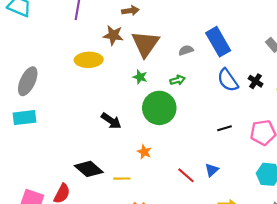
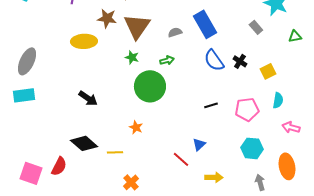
black arrow: (111, 121) -> (88, 98), moved
red line: (186, 175) -> (181, 159), moved

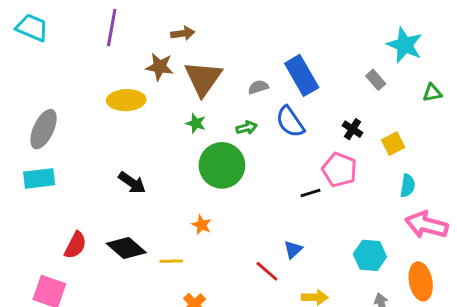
blue semicircle: (214, 60) -> (290, 122), moved
pink pentagon: (247, 109) -> (339, 170), moved, turned 30
pink arrow: (291, 127) -> (426, 225), size x1.6
red semicircle: (59, 166) -> (75, 245), moved

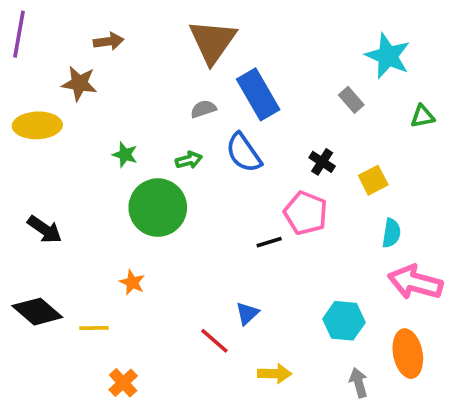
brown triangle: (203, 78) -> (213, 41), moved

